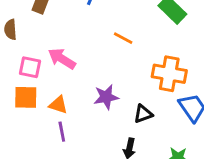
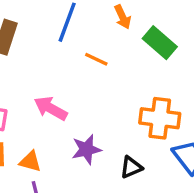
orange line: (123, 38) -> (96, 59), moved
pink arrow: (62, 59) -> (51, 108), moved

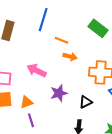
orange arrow: (123, 17) -> (70, 57), moved, turned -48
orange triangle: (30, 161) -> (27, 102), turned -32

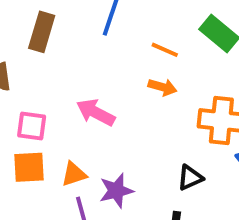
orange line: (62, 40) -> (165, 50), moved
purple star: (59, 93) -> (116, 191), moved

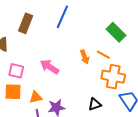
orange line: (165, 50) -> (103, 55), moved
orange arrow: (162, 87) -> (85, 57), turned 48

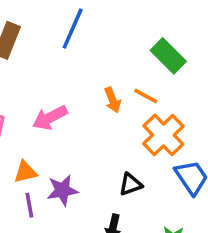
pink arrow: (50, 67) -> (50, 118), turned -60
orange cross: (113, 77) -> (163, 135), turned 35

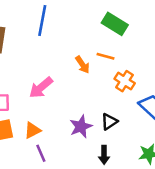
orange cross: (163, 135) -> (125, 81), size x0.7
purple star: (62, 190) -> (81, 127), moved

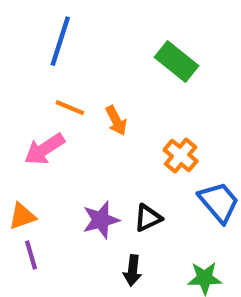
orange line: (105, 56) -> (70, 108), moved

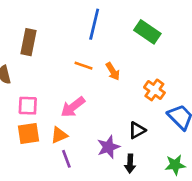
blue line: (60, 41) -> (94, 24), moved
pink arrow: (45, 149) -> (73, 107), moved
purple star: (101, 220) -> (108, 147), moved

